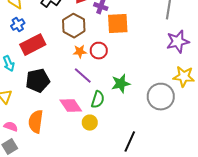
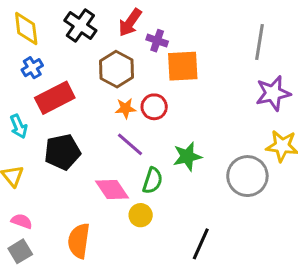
orange semicircle: (36, 122) -> (79, 241), moved

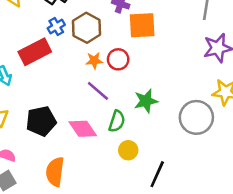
blue cross: (32, 68) -> (56, 27), moved
black pentagon: (62, 152) -> (41, 121), moved
yellow circle: (141, 215) -> (128, 150), moved

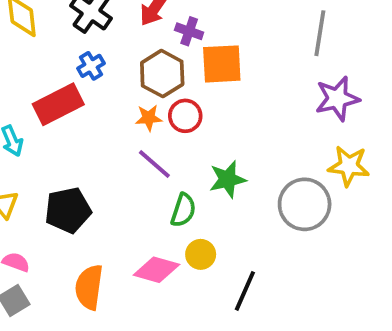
brown hexagon: (87, 28) -> (162, 74), moved
pink diamond: (83, 129) -> (156, 270), moved, turned -40

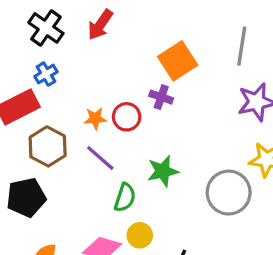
purple cross: (189, 31) -> (161, 97), moved
orange square: (222, 64) -> (178, 61), moved, turned -30
brown hexagon: (162, 74) -> (48, 146), moved

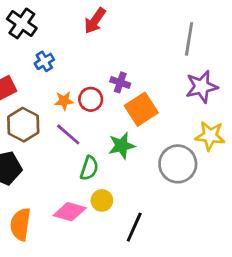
red arrow: (100, 25) -> (95, 21), moved
orange square: (178, 61) -> (141, 109), moved
blue cross: (46, 74) -> (44, 61), moved

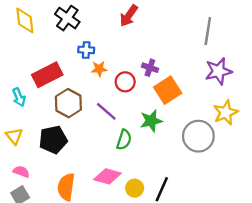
blue cross: (44, 61) -> (86, 50), turned 35
orange star: (64, 101) -> (99, 69), moved
yellow star: (210, 136) -> (226, 113), turned -30
yellow circle: (102, 200) -> (135, 188), moved

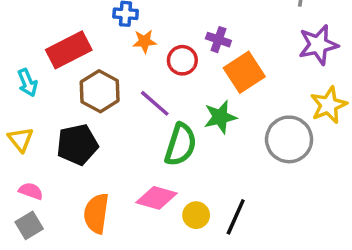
green semicircle: (124, 140) -> (181, 145), size x1.4

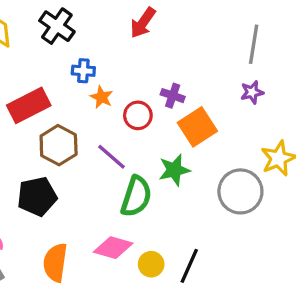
orange star: (144, 41) -> (102, 97), turned 30
purple star: (318, 45) -> (252, 92), moved, size x0.6

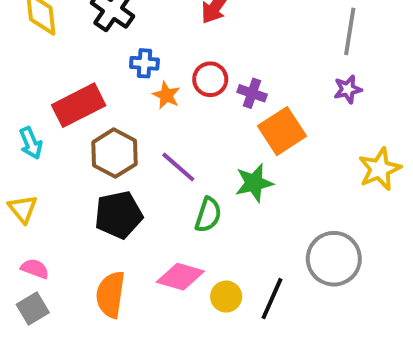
red circle: (138, 115) -> (210, 79), moved
gray circle: (240, 191) -> (334, 259), moved
black pentagon: (37, 196) -> (119, 215), moved
green semicircle: (136, 196) -> (208, 215), size x0.7

